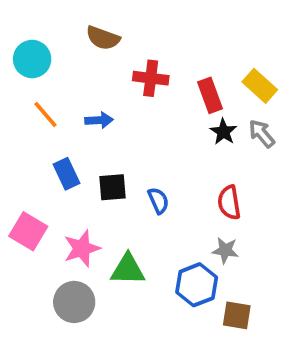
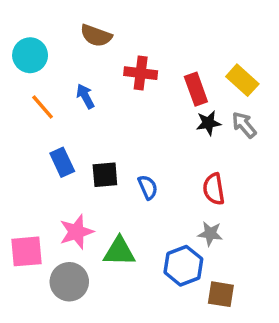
blue arrow: (99, 120) -> (85, 96), moved, turned -115
black star: (223, 132) -> (208, 123), turned 30
pink square: (28, 231) -> (26, 251), moved, turned -36

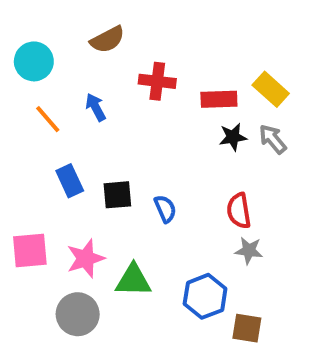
brown semicircle: (96, 36) -> (107, 40), turned -48
red rectangle: (196, 89) -> (219, 99), turned -72
gray star: (210, 234) -> (249, 251), moved
pink square: (26, 251) -> (30, 251), moved

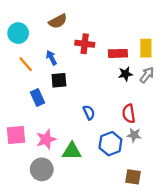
yellow rectangle: (271, 89) -> (146, 48), turned 48
gray arrow: (273, 139) -> (147, 75), turned 77
black square: (117, 195) -> (59, 80), moved
blue hexagon: (205, 296) -> (110, 144), moved

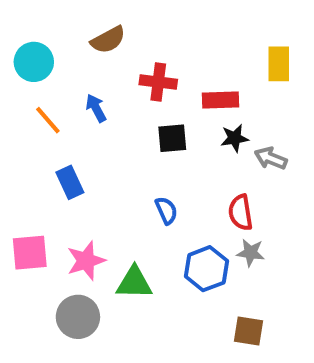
yellow rectangle: (146, 48) -> (279, 64), moved
gray arrow: (147, 75) -> (271, 158), moved, turned -105
black square: (59, 80) -> (172, 138), moved

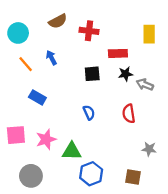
red cross: (158, 82) -> (89, 31), moved
blue rectangle: (70, 182) -> (37, 97), turned -35
gray star: (251, 253) -> (149, 149), moved
blue hexagon: (206, 269) -> (91, 174), moved
gray circle: (78, 317) -> (31, 176), moved

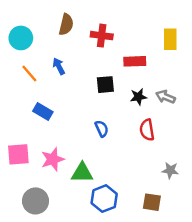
brown semicircle: (58, 21) -> (66, 25), turned -48
black star: (126, 74) -> (138, 97), moved

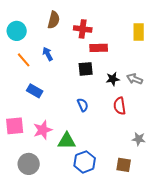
red rectangle: (135, 61) -> (99, 48), moved

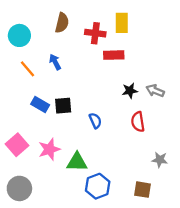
yellow rectangle: (139, 32) -> (122, 23), moved
black square: (86, 69) -> (63, 106), moved
pink square: (15, 126) -> (17, 145), turned -36
gray circle: (29, 164) -> (19, 188), moved

